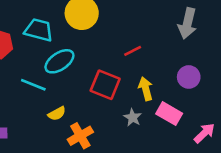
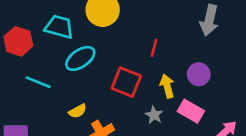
red line: (133, 51) -> (154, 48), turned -48
purple circle: (189, 77) -> (199, 74), moved
cyan line: (33, 85) -> (38, 82), moved

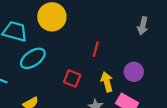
gray arrow: (209, 20) -> (143, 26), size x0.7
red square: (126, 82) -> (72, 79), size x0.7

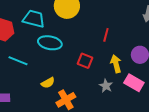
cyan ellipse: (33, 58) -> (50, 43), turned 45

